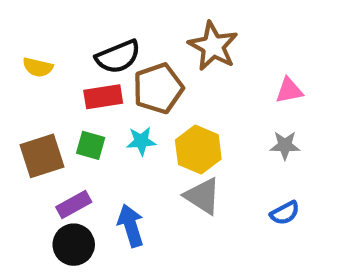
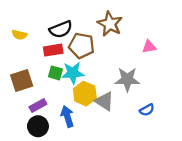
brown pentagon: (158, 88) -> (82, 46), turned 30
cyan star: (141, 141) -> (73, 73), size x1.5
green square: (91, 145) -> (55, 73), moved
gray star: (285, 145) -> (127, 79), moved, size x1.6
yellow hexagon: (198, 150) -> (85, 94), moved

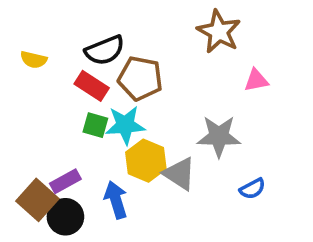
brown star: (110, 24) -> (219, 32), moved
red rectangle: (53, 50) -> (92, 86), turned 42
brown square: (22, 81) -> (37, 200), moved, turned -30

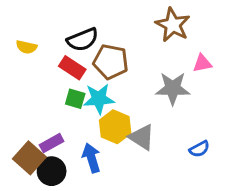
gray star: (219, 136) -> (173, 88), moved

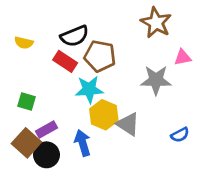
green square: (75, 99) -> (26, 101), moved

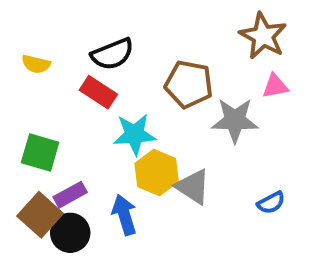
brown star: (156, 23) -> (263, 36), moved
brown pentagon: (100, 56) -> (189, 84), moved
green square: (26, 101) -> (40, 152), size x1.4

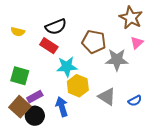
pink triangle: (275, 86) -> (137, 43), turned -32
gray triangle: (193, 187) -> (107, 97), moved

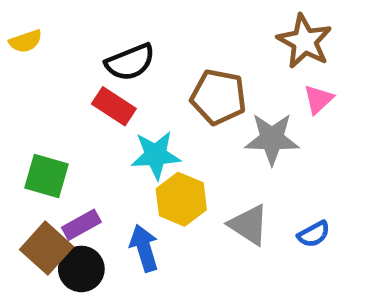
yellow semicircle: (18, 32) -> (26, 41), moved, turned -32

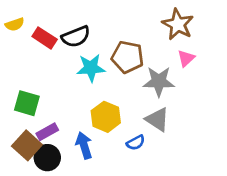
red rectangle: (114, 106) -> (45, 38), moved
cyan star: (156, 155) -> (91, 68), moved
gray triangle: (249, 225) -> (157, 120), moved
blue semicircle: (314, 234) -> (136, 143), moved

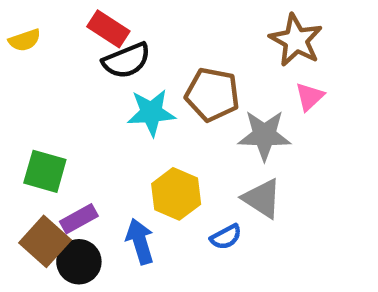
red rectangle: (45, 38) -> (108, 29), moved

